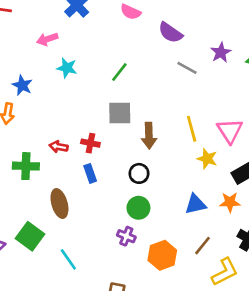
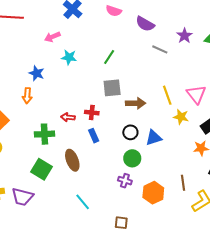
brown arrow: (149, 136) -> (136, 103), turned -84
blue triangle: (195, 204) -> (154, 138), moved
green square: (30, 236) -> (42, 169), moved
brown line: (202, 246) -> (183, 183), turned -42

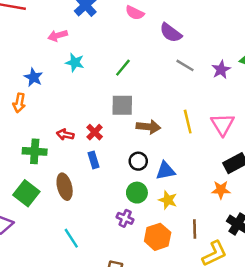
purple star: (184, 36) -> (221, 70), moved
red cross: (92, 113) -> (95, 132), turned 32
yellow star: (181, 117) -> (168, 200), moved

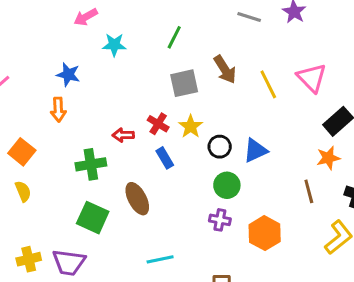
brown arrow: (148, 127) -> (225, 69), moved, turned 65
yellow star: (168, 200) -> (191, 127), moved, turned 30
brown line: (195, 229) -> (309, 191), moved
cyan line: (71, 238) -> (160, 259), turned -55

